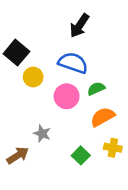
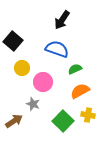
yellow circle: (33, 77) -> (22, 68), moved
pink circle: (67, 96) -> (43, 82), moved
green square: (81, 155) -> (63, 121), size x1.5

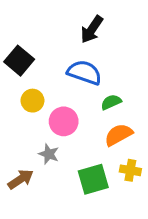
green square: (63, 121) -> (93, 179), turned 30

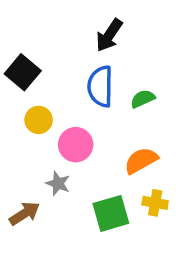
blue semicircle: (84, 72) -> (100, 86), turned -108
green semicircle: (111, 102) -> (143, 99), moved

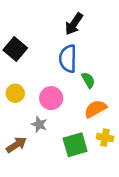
green semicircle: (143, 99) -> (88, 80), moved, turned 84
yellow circle: (39, 120) -> (15, 93), moved

